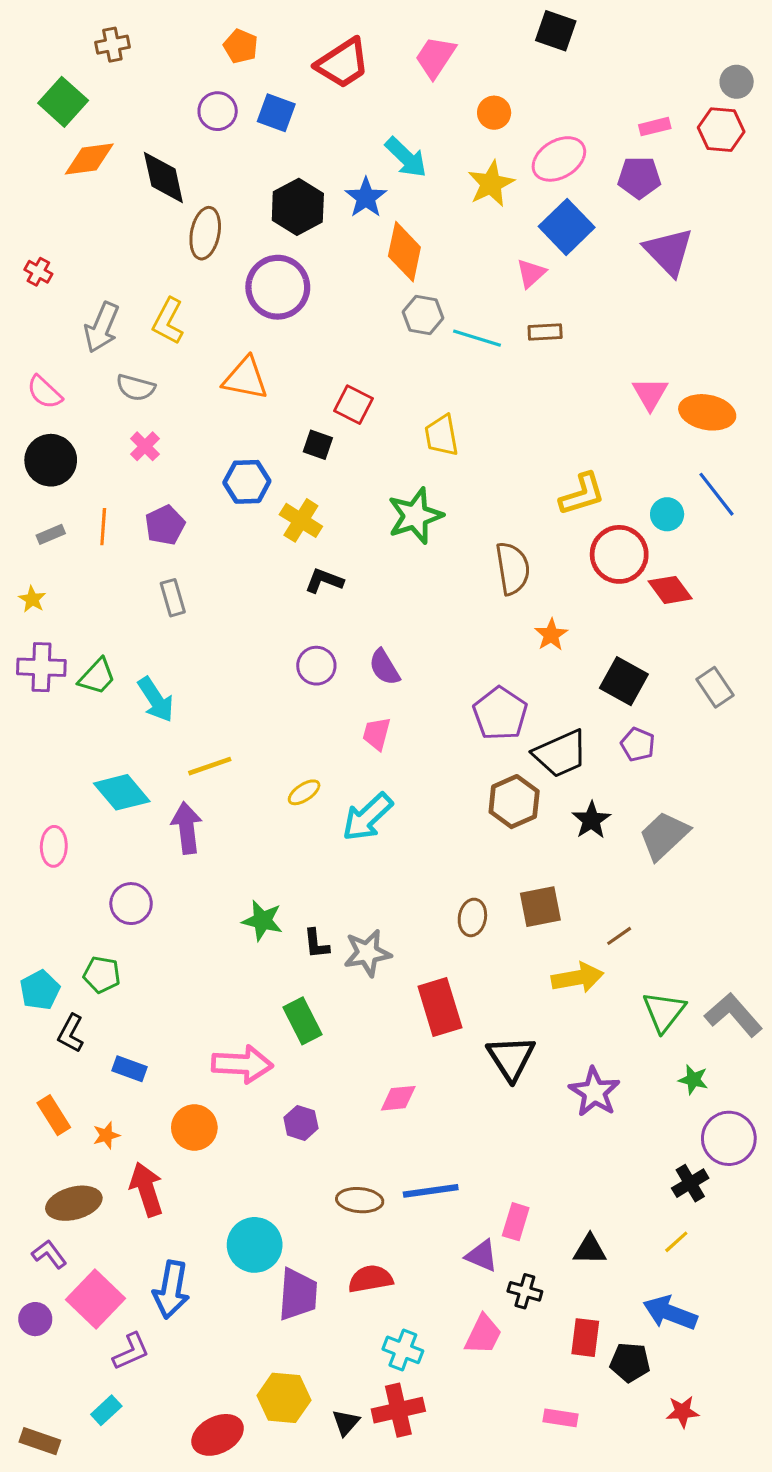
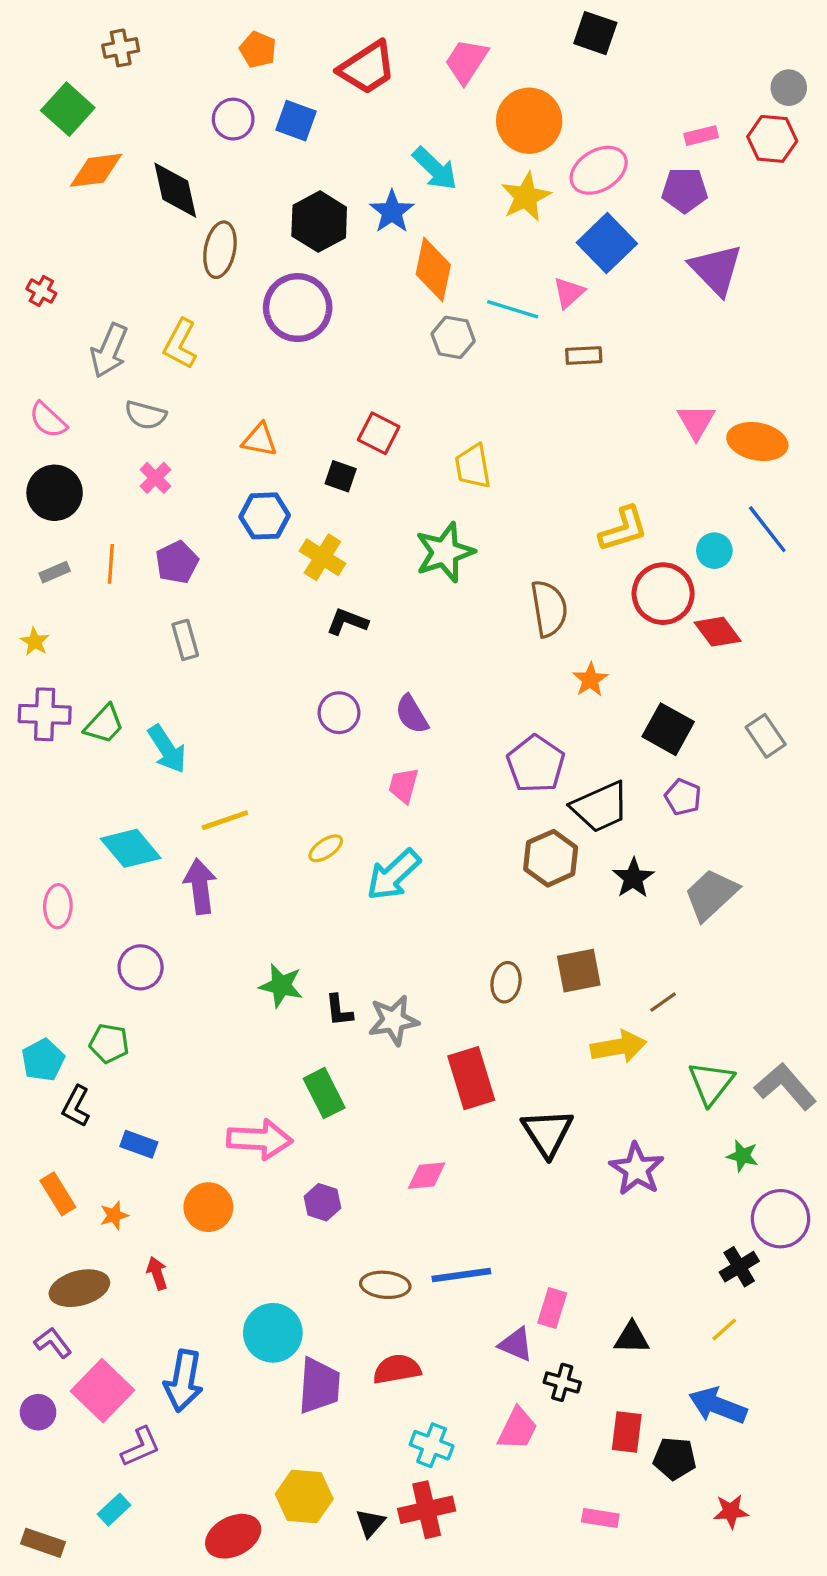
orange circle: (494, 113) -> (529, 121), size x1.8
cyan line: (477, 338) -> (513, 309), moved
orange triangle: (245, 378) -> (260, 440), moved, size x0.7
red arrow: (146, 1189) -> (157, 1273), size x0.6

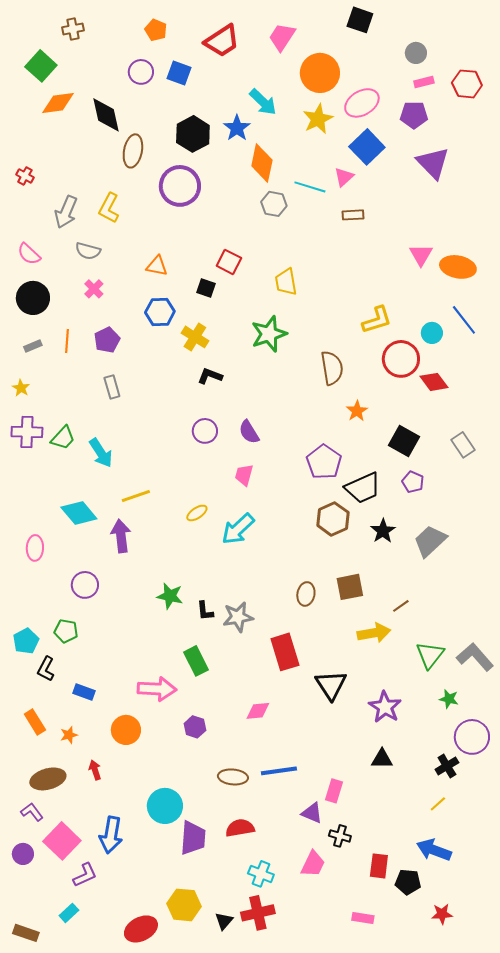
gray circle: (789, 88) -> (416, 53), moved
black triangle: (632, 1338) -> (382, 759), moved

